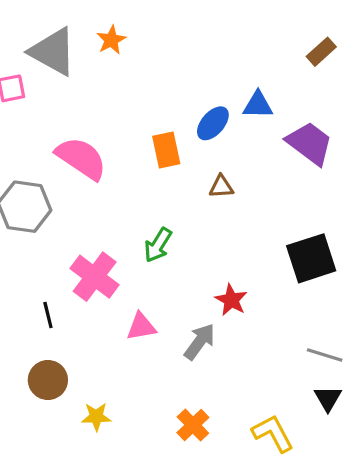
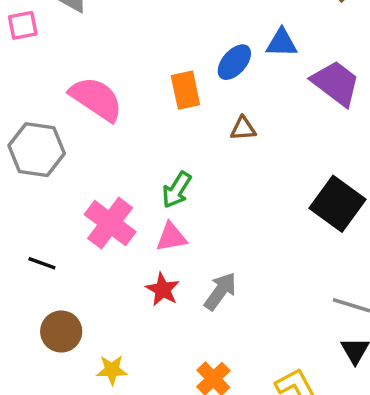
black square: (311, 258) -> (338, 204), turned -36
red star: (231, 300) -> (163, 290), moved
black line: (48, 315) -> (42, 263), moved, turned -56
pink triangle: (141, 327) -> (171, 237), moved

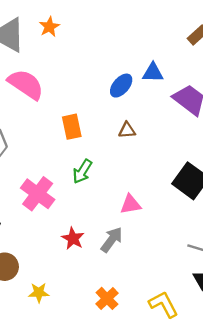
orange rectangle: (185, 90) -> (72, 127), moved
pink semicircle: (96, 99) -> (26, 84), moved
pink triangle: (171, 237) -> (131, 204), moved

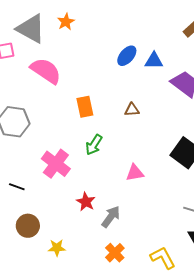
blue ellipse: (121, 86) -> (127, 56), moved
gray arrow: (112, 240) -> (111, 217), moved

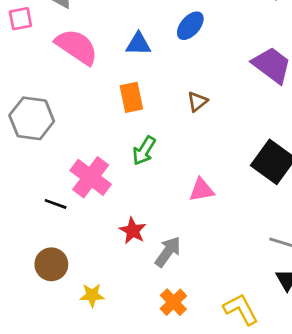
blue triangle: (154, 61) -> (138, 44), moved
brown triangle: (132, 110) -> (197, 102), turned -35
black line: (17, 187) -> (56, 204), moved

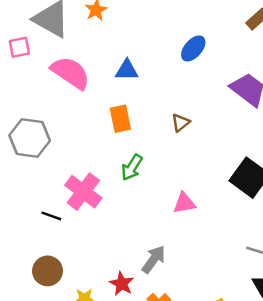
blue ellipse: (190, 26) -> (193, 48), moved
red star: (133, 231) -> (122, 284), moved

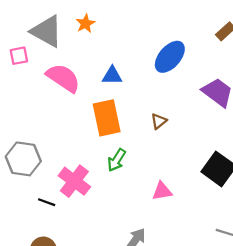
blue ellipse: (193, 48) -> (170, 57), size x1.4
orange rectangle: (120, 119) -> (107, 118), size x1.5
gray hexagon: (30, 138) -> (23, 159), moved

